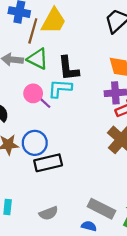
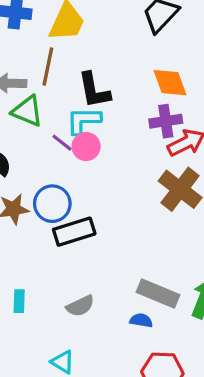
brown line: (33, 31) -> (48, 67), moved
green triangle: (38, 59) -> (27, 111), moved
pink circle: (33, 93) -> (86, 147), moved

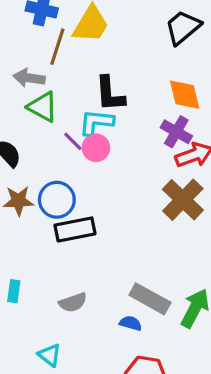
brown line: (48, 67) -> (57, 47), moved
purple cross: (166, 121) -> (176, 132), turned 32

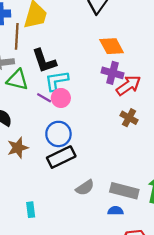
black L-shape: (110, 94) -> (44, 61), moved
blue circle: (57, 200) -> (58, 134), moved
brown cross: (183, 200) -> (129, 118), size x0.6
gray semicircle: (73, 302) -> (85, 188), moved

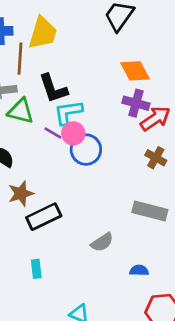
blue circle: (58, 134) -> (86, 150), moved
black rectangle: (61, 157) -> (44, 217), moved
gray rectangle: (124, 191) -> (150, 211), moved

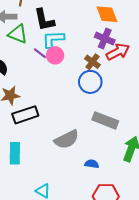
blue circle: (86, 150) -> (90, 82), moved
brown cross: (156, 158) -> (92, 62), moved
gray semicircle: (102, 242) -> (67, 139), size x1.4
cyan rectangle: (36, 269) -> (15, 153), size x1.5

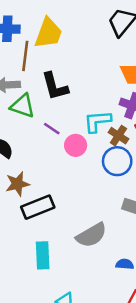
cyan L-shape: (53, 39) -> (97, 121), moved
pink circle: (55, 55) -> (76, 145), moved
cyan rectangle: (15, 153) -> (43, 255), moved

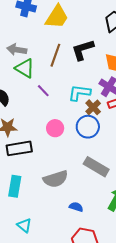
brown line: (25, 56) -> (55, 55), moved
black L-shape: (55, 86) -> (83, 50), moved, turned 75
pink circle: (76, 145) -> (55, 128), moved

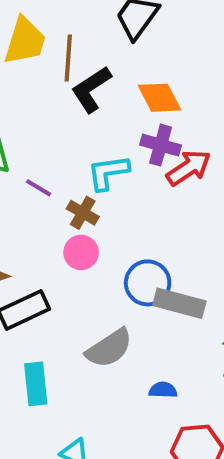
brown line: (55, 55) -> (68, 58), moved
brown cross: (93, 107) -> (83, 213), moved
blue circle: (88, 127) -> (148, 283), moved

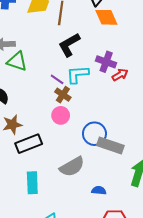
black L-shape: (91, 89) -> (69, 45), moved
orange diamond: (159, 98) -> (106, 17), moved
red arrow: (189, 168) -> (120, 75), size x0.7
purple line: (39, 188) -> (57, 79), moved

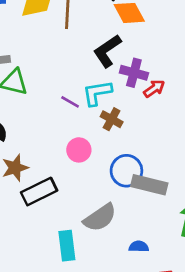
black L-shape: (69, 45) -> (107, 51), moved
brown cross: (63, 95) -> (112, 119), moved
cyan rectangle: (32, 183) -> (67, 246), moved

